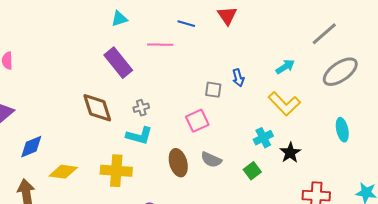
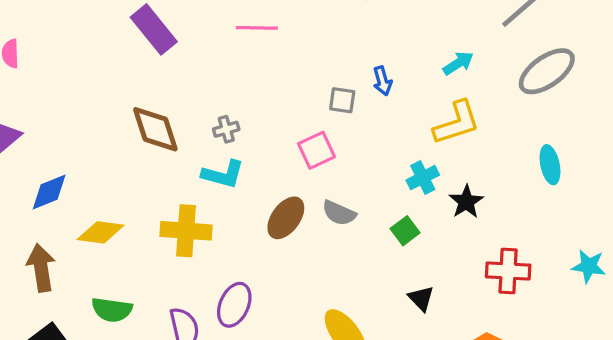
purple rectangle: (118, 63) -> (154, 29), moved
yellow L-shape: (284, 104) -> (457, 123), turned -64
brown ellipse: (178, 163) -> (286, 218), turned 52

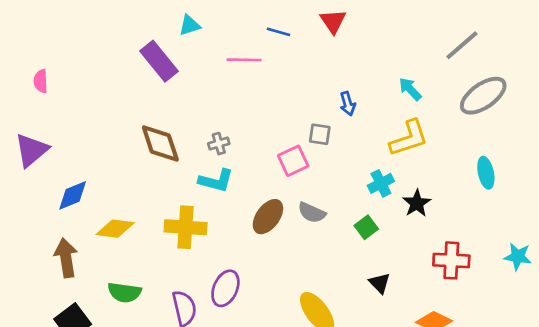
cyan arrow: (458, 63) -> (410, 89), turned -100
gray square: (342, 100) -> (320, 134), moved

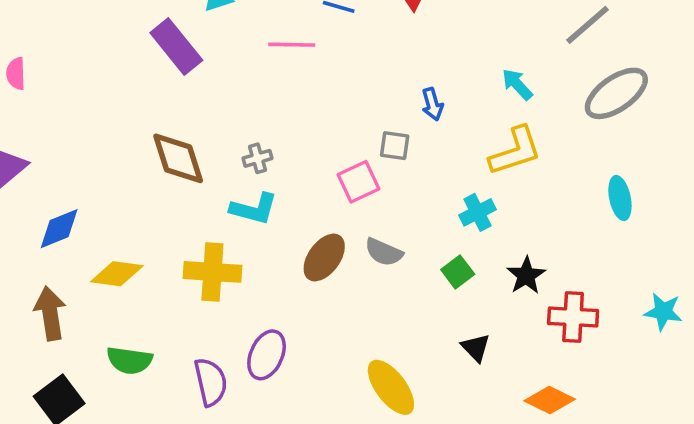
black star: (417, 203) -> (526, 276), moved

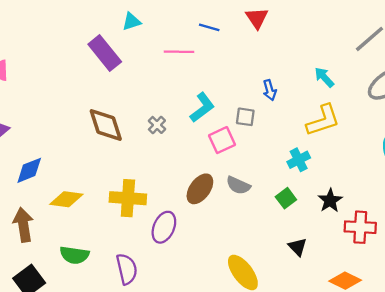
gray cross: (258, 158) -> (157, 125), turned -30
cyan L-shape: (254, 209) -> (202, 108), moved, turned -52
purple ellipse: (267, 355) -> (164, 227), moved

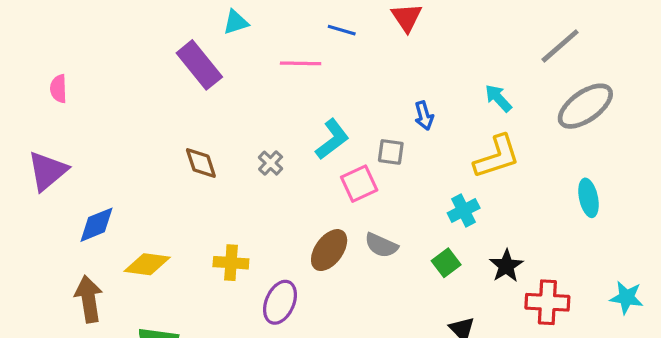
brown diamond: (106, 125) -> (201, 163), size x0.7
yellow cross: (128, 198) -> (231, 263), size x0.7

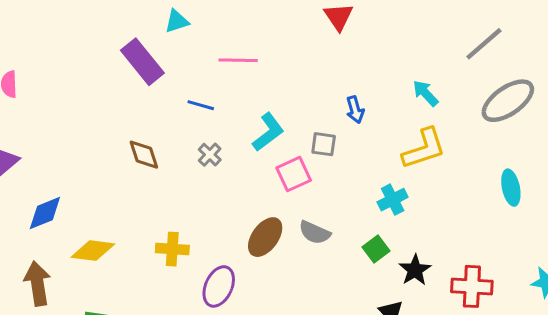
blue line: (342, 30) -> (201, 105), moved
black star: (506, 266) -> (415, 270), moved

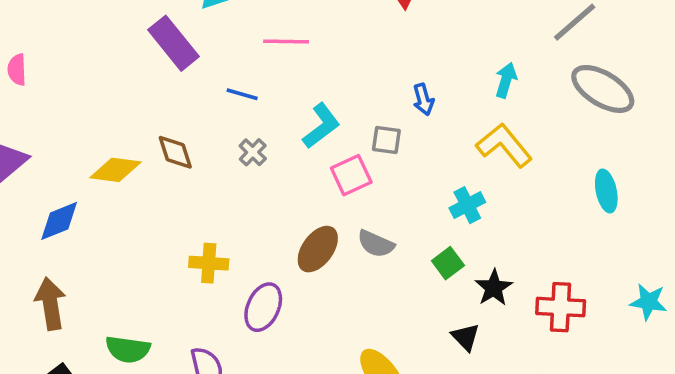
cyan arrow: (425, 93) -> (506, 80), turned 60
gray ellipse: (508, 101) -> (603, 89), turned 66
yellow L-shape: (424, 149) -> (504, 145), turned -111
yellow diamond: (93, 251) -> (115, 170), moved

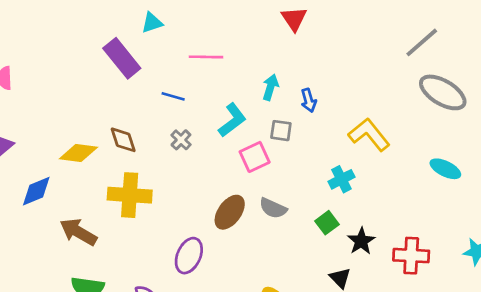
cyan arrow: (506, 80) -> (270, 87), moved
cyan ellipse: (606, 191) -> (445, 169), turned -52
yellow cross: (209, 263) -> (130, 195), moved, size x1.5
brown arrow: (50, 304) -> (78, 232), moved, turned -51

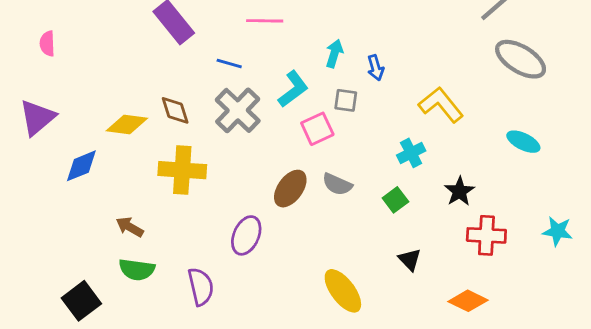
gray cross: (181, 140) -> (238, 110), size x2.0
brown arrow: (78, 232) -> (130, 227), moved, size x0.7
black star: (361, 241) -> (459, 191), moved

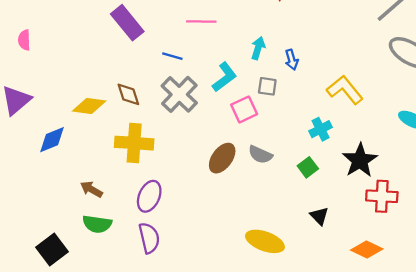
black star: (459, 191) -> (360, 160), size x1.4
purple ellipse: (246, 235) -> (149, 196), moved
yellow ellipse: (343, 291) -> (265, 241), turned -33

